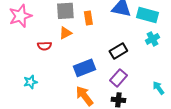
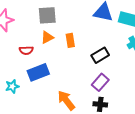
orange rectangle: (88, 18) -> (70, 40), moved
blue rectangle: (84, 68) -> (38, 72), moved

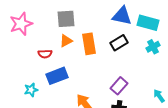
orange rectangle: (70, 40) -> (89, 44), size x1.5
black rectangle: (100, 55) -> (119, 43), moved

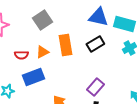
gray square: (66, 19) -> (42, 20), turned -30
orange triangle: (66, 41) -> (42, 52), moved

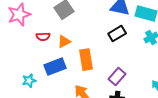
orange rectangle: (65, 45) -> (86, 60), moved
red semicircle: (21, 55) -> (43, 37), moved

